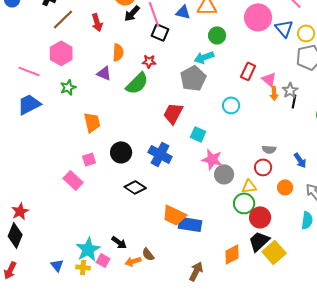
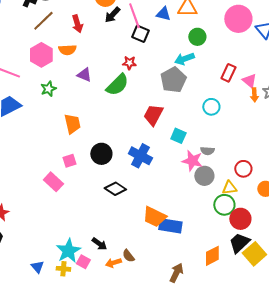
orange semicircle: (118, 52) -> (67, 50), moved, turned 84
gray semicircle: (269, 149) -> (207, 151), moved

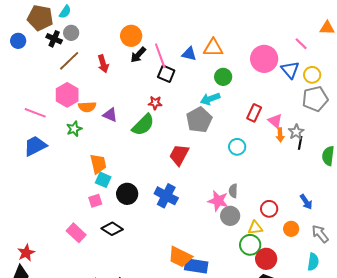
orange semicircle: (67, 50) -> (87, 107), moved
cyan square: (178, 136) -> (103, 180), moved
gray semicircle: (207, 151) -> (233, 191), turned 88
pink rectangle: (53, 182) -> (76, 233), moved
black diamond: (115, 189) -> (112, 229), moved

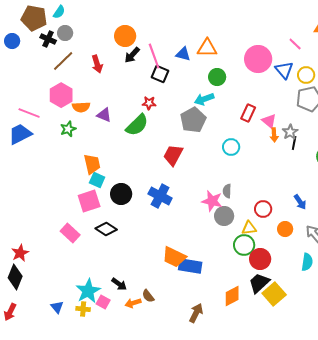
blue trapezoid: (35, 146) -> (20, 134), moved
pink square: (95, 201) -> (89, 201), size x1.6

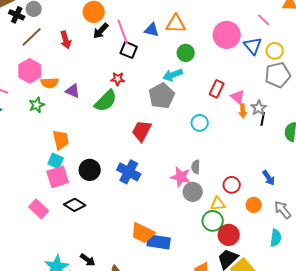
cyan square: (97, 180) -> (56, 161), moved

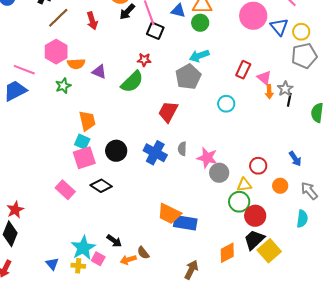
green circle: (186, 53) -> (200, 23), moved
gray semicircle: (196, 167) -> (182, 149), moved

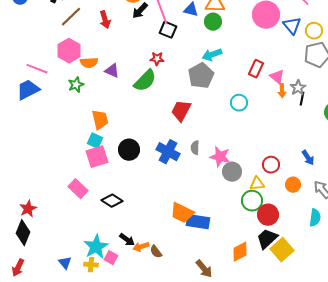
black diamond: (101, 186) -> (112, 201), moved
orange arrow: (128, 260) -> (141, 247), moved
brown arrow: (191, 270) -> (204, 269), turned 114

